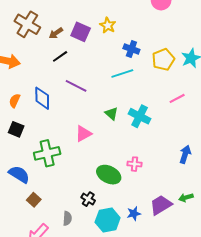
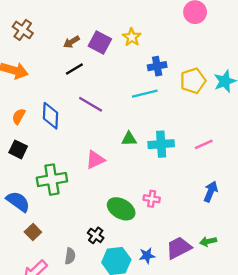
brown cross: (27, 24) -> (23, 30), moved, size x0.7
blue cross: (131, 49) -> (157, 66), turned -35
pink line: (177, 98) -> (204, 144), moved
green triangle: (111, 114) -> (129, 139), turned -48
cyan cross: (140, 116) -> (161, 144), turned -35

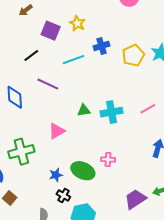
brown arrow: (71, 42) -> (26, 10), moved
cyan line: (145, 94) -> (74, 60), moved
blue star: (147, 256) -> (56, 175), moved

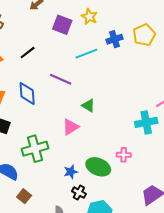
black line: (31, 55) -> (28, 53), moved
yellow pentagon: (133, 55) -> (144, 35), moved
green triangle: (84, 110) -> (88, 106), moved, turned 40
cyan cross: (112, 112) -> (146, 122), moved

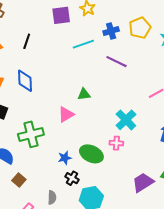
purple square: (62, 25) -> (61, 15), turned -30
black line: (28, 53) -> (27, 41), turned -35
purple line: (61, 79) -> (116, 62), moved
green triangle: (88, 106) -> (84, 94), turned -40
cyan cross: (146, 122) -> (126, 120), moved, turned -35

